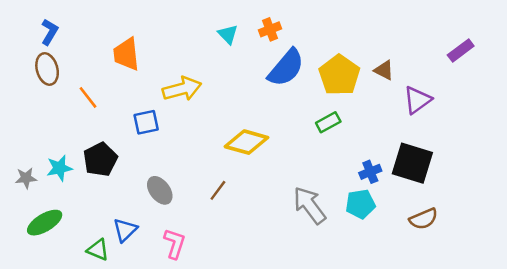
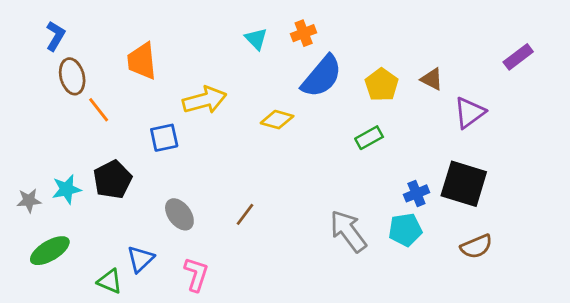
brown ellipse: (47, 69) -> (72, 76), moved
yellow pentagon: (339, 75) -> (382, 85), size x0.7
yellow diamond: (246, 142) -> (277, 120), moved, size x0.7

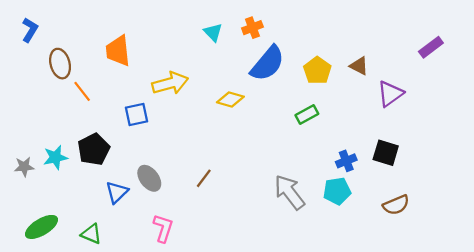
blue L-shape: (55, 36) -> (30, 30), moved
black square: (464, 184) -> (386, 153), size x0.7
green ellipse: (50, 251) -> (41, 227), moved
blue triangle: (140, 259) -> (117, 192), moved

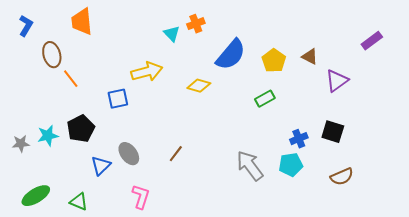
orange cross: (252, 28) -> (196, 24), moved
cyan triangle: (213, 32) -> (172, 34), moved
orange trapezoid: (118, 51) -> (82, 22), moved

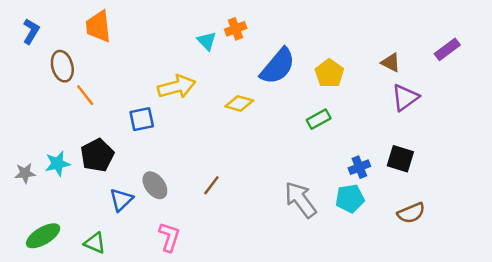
brown triangle: (310, 57) -> (391, 63), moved

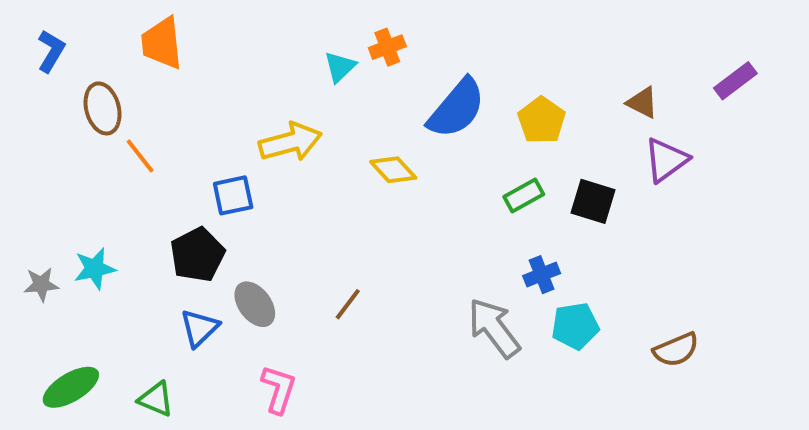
cyan triangle: (207, 41) -> (340, 67), turned 30
yellow diamond: (239, 103) -> (393, 170), turned 32
black pentagon: (97, 155) -> (197, 255), moved
black square: (400, 159) -> (593, 201), moved
blue cross: (359, 167) -> (542, 275), moved

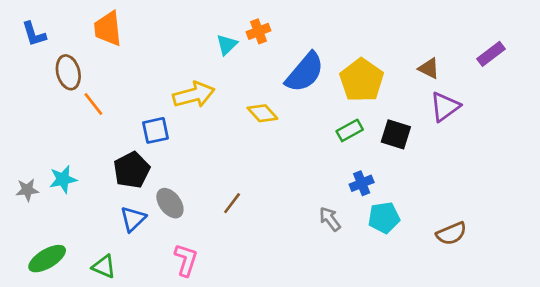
blue L-shape: (51, 51) -> (34, 34), turned 132
yellow pentagon: (542, 120) -> (362, 80), size x1.4
gray arrow: (494, 328) -> (330, 219), size x0.6

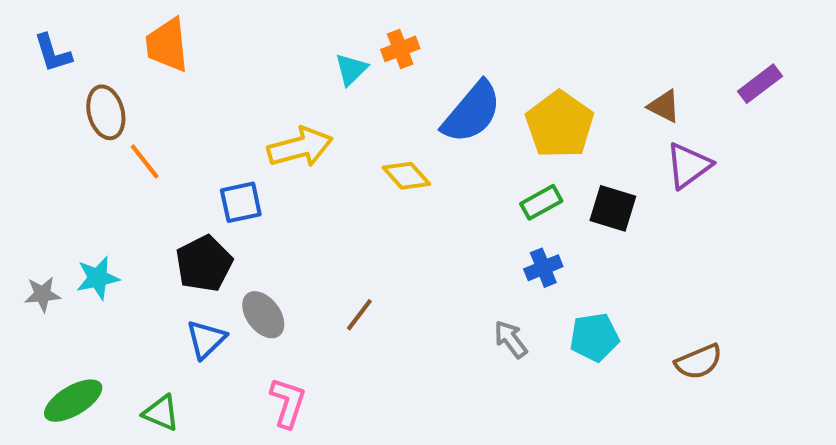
blue cross: (362, 183) -> (543, 268), moved

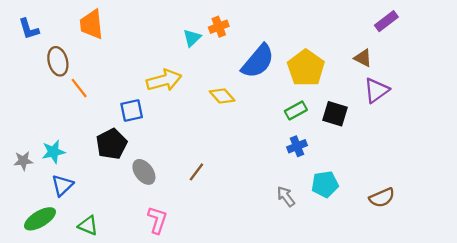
purple rectangle: (760, 84) -> (386, 21), moved
blue triangle: (206, 339) -> (62, 185), moved
gray arrow: (511, 339) -> (286, 196), moved

